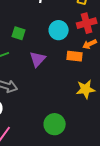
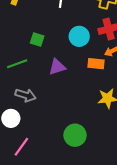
purple triangle: (38, 59) -> (57, 67), turned 30

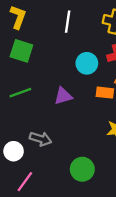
green square: (37, 40) -> (21, 51), moved, size x1.5
gray arrow: (26, 95) -> (41, 139), moved

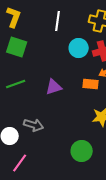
cyan circle: (87, 63) -> (79, 48), moved
green circle: (82, 169) -> (82, 151), moved

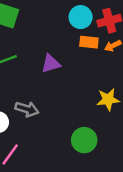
orange rectangle: (91, 84) -> (89, 42), moved

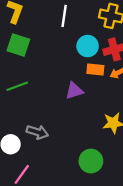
purple triangle: (51, 64) -> (74, 91), moved

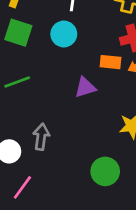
cyan circle: (88, 46) -> (64, 34), moved
gray arrow: (37, 132) -> (41, 137), turned -100

